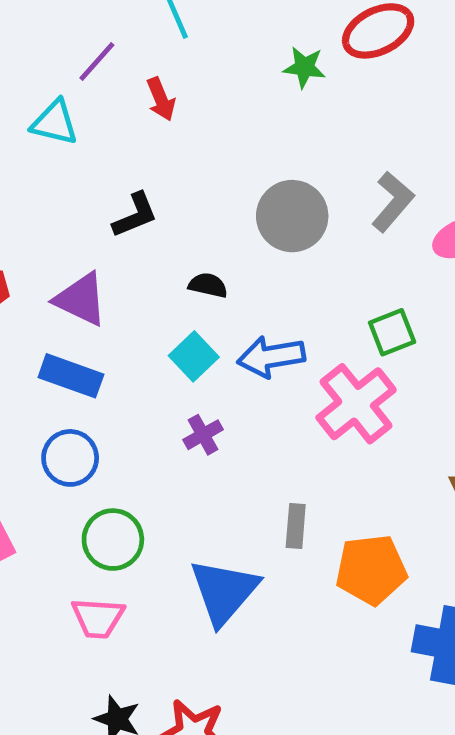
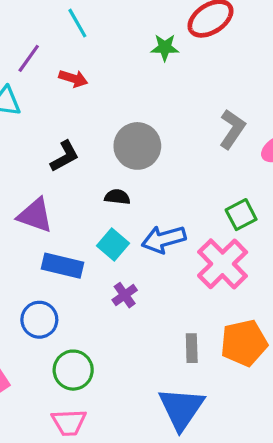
red arrow: (161, 99) -> (73, 79), turned -44
gray circle: (292, 216) -> (137, 146), moved
blue rectangle: (71, 376) -> (63, 266), moved
orange pentagon: (371, 570) -> (244, 343), moved
blue triangle: (224, 592) -> (181, 409), moved

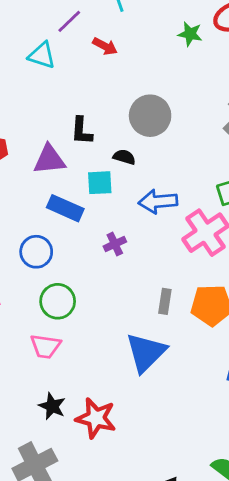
black L-shape: (65, 156) -> (82, 131), moved, turned 112
purple triangle: (35, 215) -> (49, 160), turned -36
cyan square: (113, 244) -> (100, 183), moved, turned 36

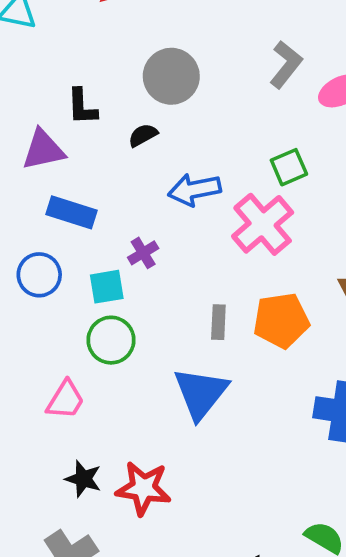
black semicircle: (124, 157) -> (143, 135), turned -40
cyan square: (100, 183) -> (107, 287), moved
green circle: (58, 301) -> (111, 340), moved
pink trapezoid: (45, 346) -> (65, 400), turned -60

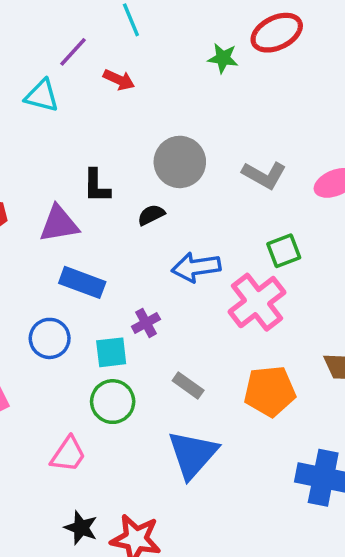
gray L-shape: (286, 64) -> (264, 175), moved, turned 78
gray rectangle: (218, 322) -> (188, 385), moved, turned -60

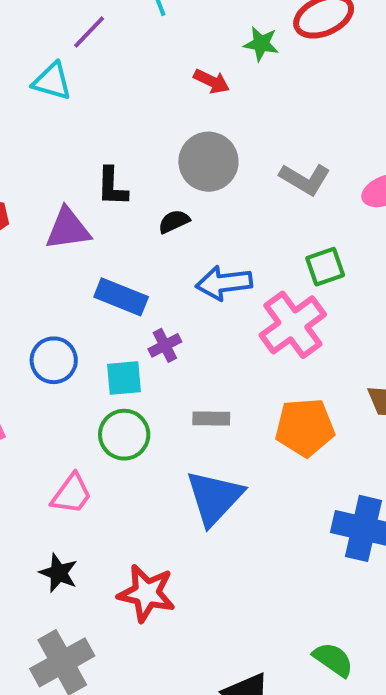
red arrow: (119, 80) -> (212, 81), moved
blue rectangle: (82, 282) -> (121, 297), moved
gray rectangle: (188, 385) -> (211, 418), turned -36
black star: (81, 528) -> (59, 573), moved

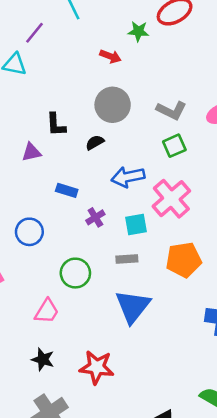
purple triangle: (68, 229) -> (31, 152), size x0.7
green square: (325, 267) -> (174, 146), moved
blue rectangle: (121, 297) -> (67, 190), size x0.7
cyan square: (124, 378) -> (136, 224), moved

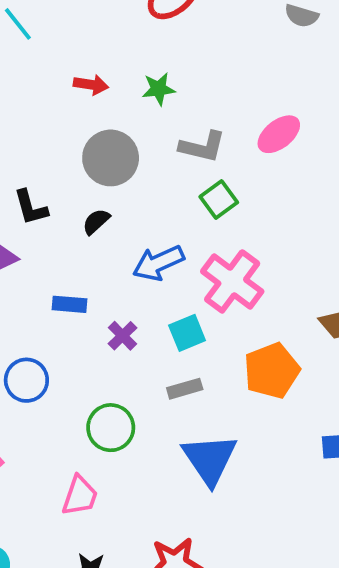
green star: (138, 31) -> (159, 89), moved

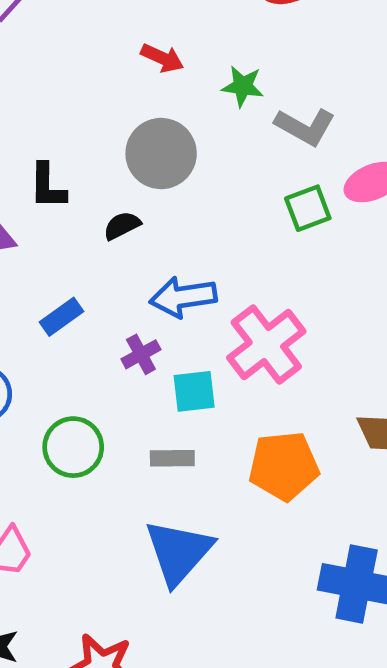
gray L-shape: (202, 147) -> (305, 127), moved
green square: (219, 200) -> (308, 208), moved
blue rectangle: (70, 304) -> (62, 317), turned -56
purple cross: (122, 336) -> (141, 354), moved
green circle: (111, 428) -> (73, 447), moved

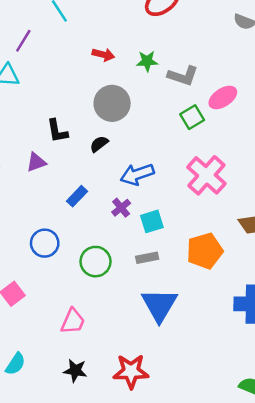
pink cross: (266, 345) -> (206, 175), moved

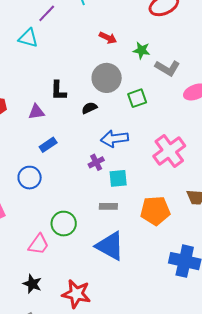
green square: (192, 117) -> (137, 98), moved
blue rectangle: (77, 196) -> (48, 145), moved
green circle: (96, 262) -> (64, 224), moved
blue triangle: (159, 305) -> (110, 246), turned -44

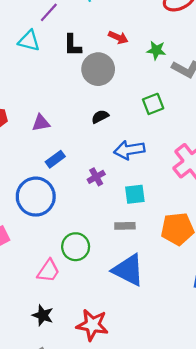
gray circle: (107, 78) -> (98, 69), moved
black L-shape: (58, 91) -> (72, 45), moved
purple cross: (96, 162) -> (96, 177), moved
blue circle: (30, 178) -> (36, 197), size x1.5

